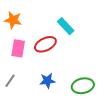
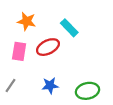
orange star: (13, 20) -> (27, 21), moved

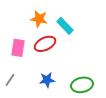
orange star: (27, 21) -> (39, 19), moved

